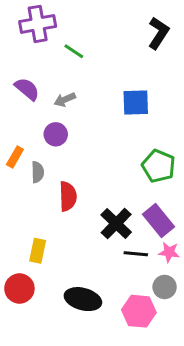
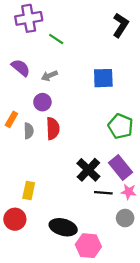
red semicircle: (68, 196) -> (53, 129), moved
pink hexagon: (139, 311) -> (88, 246), moved

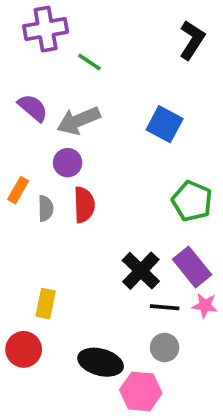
gray arrow: (49, 76) -> (79, 121), size x1.6
blue square: (103, 78) -> (165, 124), turned 30
gray circle: (125, 218) -> (165, 348), moved

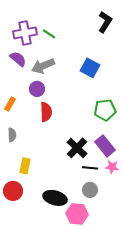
purple cross: (46, 29) -> (25, 33), moved
green pentagon: (192, 201) -> (105, 110), turned -30
gray semicircle: (46, 208) -> (12, 135), moved

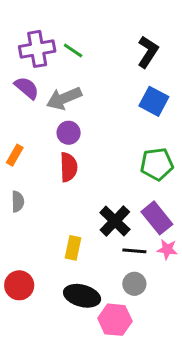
black L-shape: (105, 22) -> (148, 52), moved
blue square: (90, 68) -> (154, 101), moved
purple circle: (37, 89) -> (69, 133), moved
yellow rectangle: (25, 166) -> (73, 248), moved

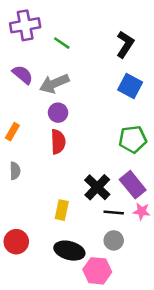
purple cross: (37, 49) -> (25, 25), moved

